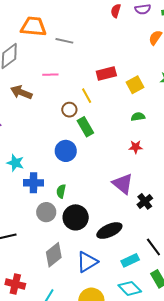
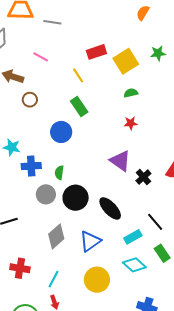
pink line: (50, 75) -> (41, 57), turned 35
yellow square: (135, 85) -> (126, 61), size x1.4
brown circle: (69, 110) -> (30, 100), moved
black ellipse: (109, 231) -> (110, 208), turned 75

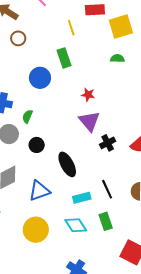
red star: (131, 123) -> (88, 95), moved
black circle: (76, 198) -> (37, 145), size x0.6

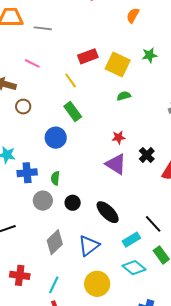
yellow square: (121, 27) -> (118, 65), turned -30
red star: (88, 95) -> (119, 137), moved
black cross: (108, 143) -> (147, 155), moved

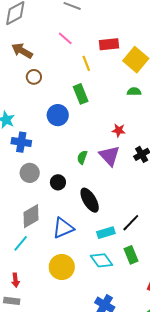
pink line: (32, 63) -> (65, 38), moved
green semicircle: (55, 178) -> (82, 157), moved
black line: (153, 224) -> (131, 223), turned 72
cyan line: (54, 285) -> (21, 243), moved

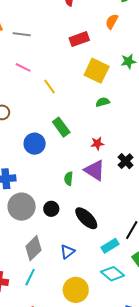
red rectangle: (109, 44) -> (79, 39), moved
green rectangle: (81, 94) -> (61, 127), moved
gray circle: (30, 173) -> (22, 207), size x1.4
blue triangle: (63, 228) -> (67, 252), size x0.7

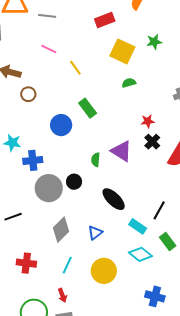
red star: (97, 143) -> (148, 121), moved
black circle: (51, 209) -> (74, 182), moved
cyan rectangle: (110, 246) -> (138, 226), turned 66
cyan line: (30, 277) -> (67, 265), moved

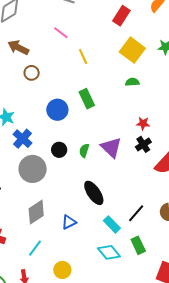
red rectangle: (105, 20) -> (121, 16), turned -48
blue cross: (33, 160) -> (22, 139), turned 36
black circle: (74, 182) -> (59, 150), moved
yellow circle: (104, 271) -> (62, 270), moved, size x0.7

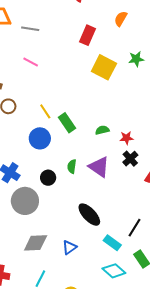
yellow line: (83, 56) -> (45, 111), moved
green semicircle: (132, 82) -> (102, 130), moved
green semicircle: (84, 151) -> (72, 166), moved
gray diamond: (36, 212) -> (36, 243), turned 40

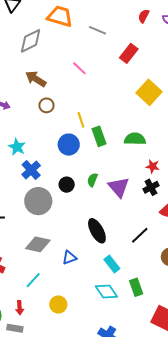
gray line: (30, 29) -> (97, 30), moved
red rectangle: (88, 35) -> (129, 53), moved
green semicircle: (102, 130) -> (135, 139), moved, size x1.5
black line: (134, 228) -> (140, 235), moved

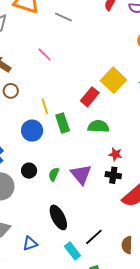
red rectangle: (129, 53) -> (90, 97), moved
green semicircle: (92, 180) -> (54, 174), moved
black cross: (151, 187) -> (113, 175), turned 35
black line: (140, 235) -> (94, 237), moved

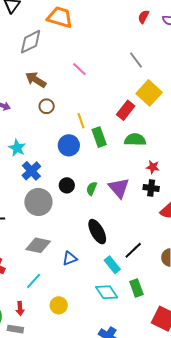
gray line: (63, 17) -> (136, 60), moved, turned 30

